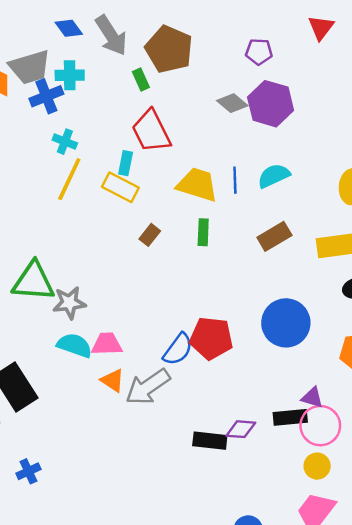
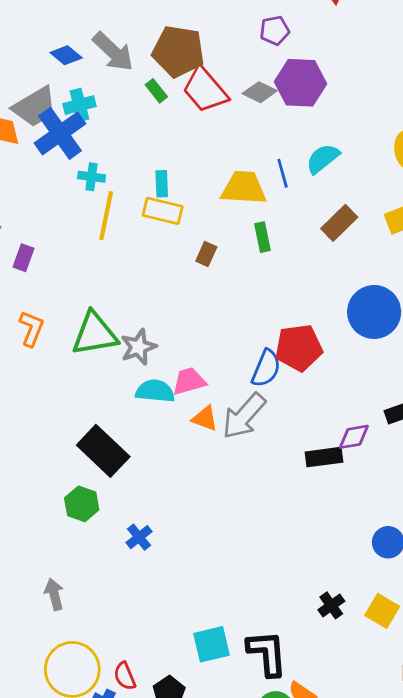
blue cross: (46, 96) -> (60, 133), size x1.4
red trapezoid: (151, 131) -> (205, 90), moved

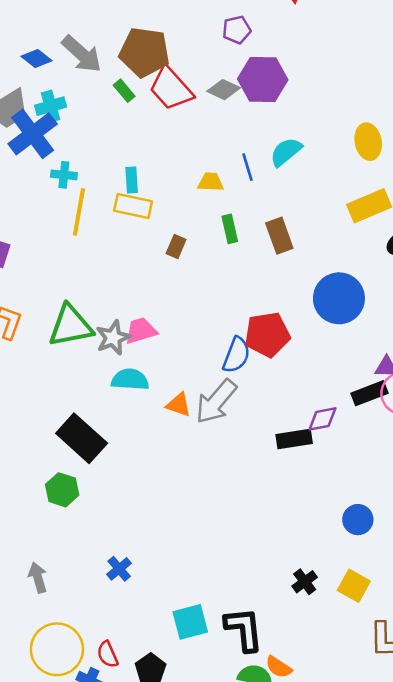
yellow trapezoid: (244, 188) -> (211, 182), size x0.6
brown rectangle: (339, 223) -> (279, 236), moved, turned -64
pink trapezoid: (189, 381) -> (141, 331), moved
blue cross: (139, 537) -> (119, 569), moved

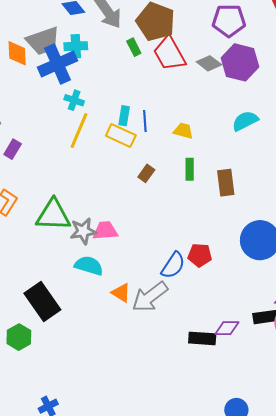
purple pentagon: (237, 30) -> (229, 21), size x1.5
blue line: (248, 167) -> (145, 121), moved
red pentagon: (267, 334) -> (200, 255), size x0.7

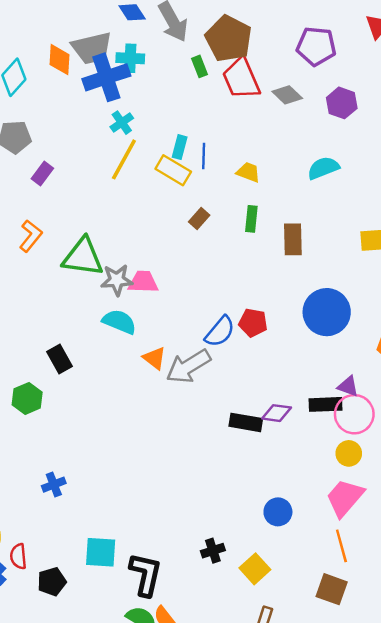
purple hexagon: (240, 62) -> (342, 103), moved, size x0.7
cyan cross: (74, 100) -> (122, 123), turned 30
black rectangle: (42, 302) -> (59, 359), size x0.6

